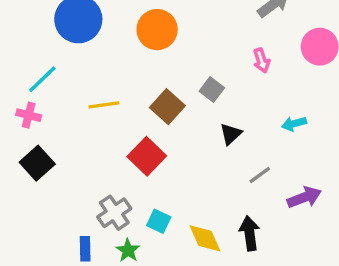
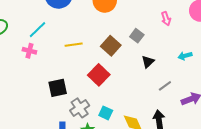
black square: (37, 163) -> (58, 88), moved, turned 30

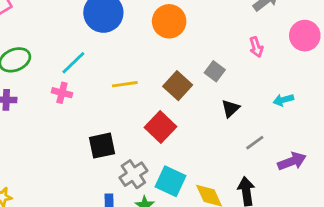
cyan square: (106, 113) -> (171, 181), size x1.5

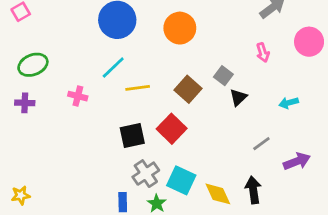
cyan line: (73, 63) -> (113, 67), moved
black triangle: (231, 108) -> (238, 97), moved
black square: (102, 146) -> (132, 135), moved

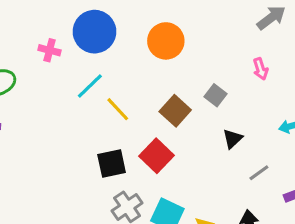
yellow line: (138, 88) -> (118, 109), turned 55
pink cross: (78, 96) -> (50, 50), moved
black triangle: (238, 97) -> (233, 139), moved

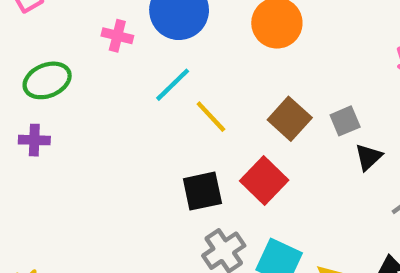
gray square: (215, 95) -> (345, 121), moved, turned 30

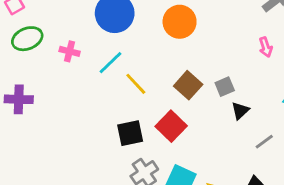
pink cross: (117, 36) -> (70, 51), moved
green ellipse: (47, 80) -> (27, 39), moved
purple cross: (34, 140) -> (19, 99), size x1.4

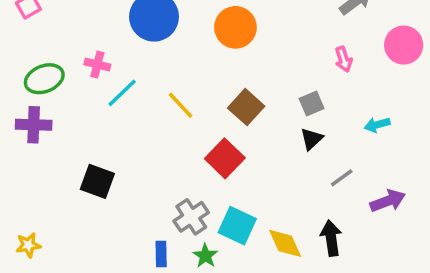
green ellipse: (27, 39) -> (44, 79), moved
cyan line: (110, 63) -> (122, 93), moved
gray square: (225, 87) -> (312, 103), moved
black square: (130, 133) -> (97, 181), moved, turned 32

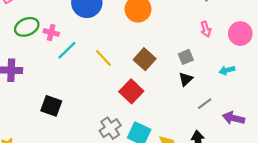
pink circle: (404, 45) -> (240, 34), moved
green ellipse: (44, 79) -> (27, 27), moved
purple arrow: (388, 201) -> (234, 118), turned -145

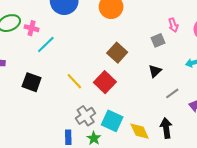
gray square: (186, 57) -> (158, 40), moved
yellow line: (103, 58) -> (74, 81), moved
black square: (51, 106) -> (32, 82), moved

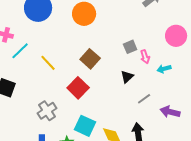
pink arrow: (173, 25) -> (145, 57), moved
yellow line: (74, 81) -> (48, 63), moved
gray cross: (86, 116) -> (47, 111), moved

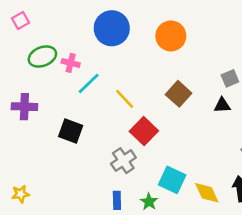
black triangle: (127, 77) -> (222, 105), moved, turned 40
red square: (78, 88) -> (144, 131), moved

